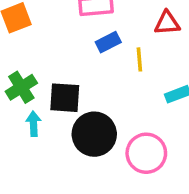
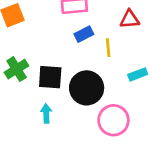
cyan arrow: (33, 124) -> (46, 114), moved
black circle: (94, 134) -> (87, 88), moved

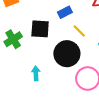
yellow line: (108, 48) -> (79, 31), moved, turned -40
black square: (50, 77) -> (40, 29), moved

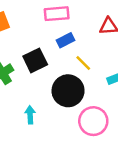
black square: (40, 29) -> (35, 60), turned -30

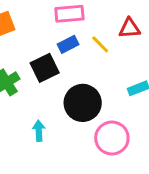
blue rectangle: (65, 40) -> (68, 44), moved
yellow line: (83, 63) -> (100, 44), moved

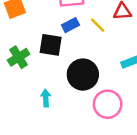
black square: (45, 68) -> (51, 45), turned 35

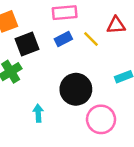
black square: (51, 45) -> (27, 44), moved, turned -30

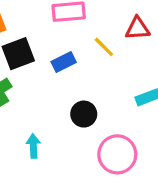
blue rectangle: (63, 39) -> (64, 62), moved
black circle: (76, 89) -> (84, 114), size x0.6

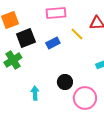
black circle: (84, 114) -> (65, 82), moved

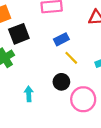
yellow line: (77, 34) -> (71, 58), moved
blue rectangle: (53, 43) -> (61, 39), moved

